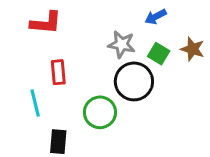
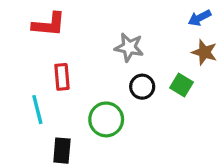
blue arrow: (156, 17) -> (200, 18), moved
green square: (159, 54) -> (181, 85), moved
black circle: (134, 81) -> (142, 87), size x0.6

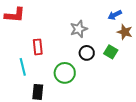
blue arrow: (200, 18) -> (115, 15), moved
red L-shape: (49, 24) -> (15, 15), moved
gray star: (129, 47) -> (79, 29), turned -30

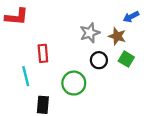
brown star: (125, 32) -> (117, 36), moved

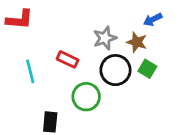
red rectangle: (43, 53) -> (68, 59), moved, turned -60
black circle: (99, 60) -> (115, 70), size x1.5
cyan line: (26, 76) -> (30, 71), moved

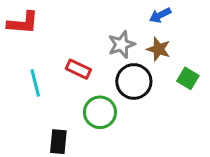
blue arrow: (153, 19) -> (160, 15), moved
green square: (147, 69) -> (188, 78), moved

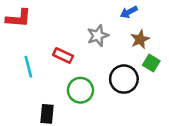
brown star: (159, 49) -> (140, 39), moved, turned 30
black circle: (134, 81) -> (124, 79), moved

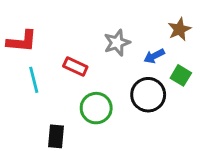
blue arrow: (129, 12) -> (154, 56), moved
red L-shape: (18, 18) -> (22, 41), moved
brown star: (140, 39) -> (179, 29), moved

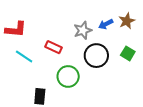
blue arrow: (154, 56) -> (106, 24), moved
cyan line: (34, 80) -> (24, 57), turned -42
black circle: (148, 95) -> (96, 56), moved

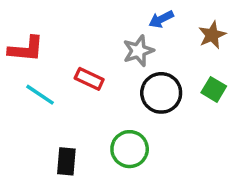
blue arrow: (106, 24) -> (161, 19), moved
green circle: (68, 76) -> (130, 149), moved

